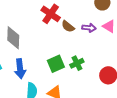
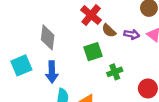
green square: (56, 64) -> (93, 52), moved

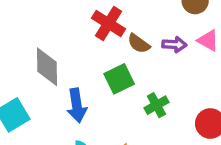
blue arrow: (52, 72) -> (77, 105), moved

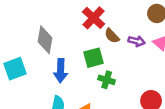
green cross: (156, 105) -> (107, 80), moved, turned 35

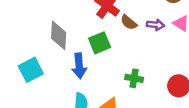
green square: (94, 58) -> (100, 43), moved
green cross: (107, 80) -> (134, 78), moved

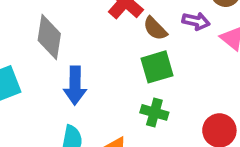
purple arrow: (156, 25) -> (196, 21), moved
green square: (100, 43) -> (157, 67), moved

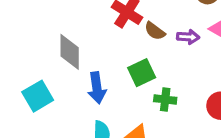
purple arrow: (196, 21) -> (188, 37), moved
green square: (157, 67) -> (142, 73), moved

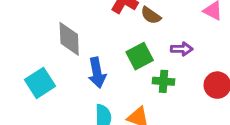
purple arrow: (188, 37) -> (182, 49), moved

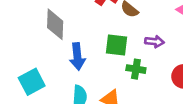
green square: (140, 56) -> (117, 45), turned 30
cyan square: (40, 83) -> (32, 82), moved

